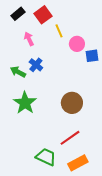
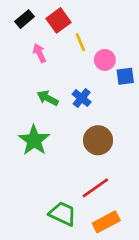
blue cross: (36, 65) -> (82, 98), moved
green arrow: (18, 72) -> (48, 98), moved

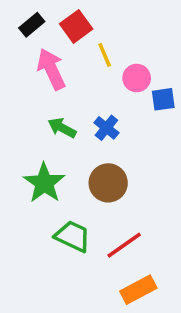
pink arrow: (39, 53) -> (51, 69), size x1.6
brown circle: (98, 140) -> (108, 183), moved
green trapezoid: (63, 214) -> (73, 236), moved

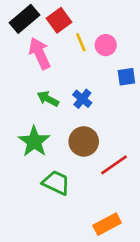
black rectangle: (32, 25) -> (24, 19), size x1.5
pink circle: (137, 78) -> (106, 45), moved
red line: (124, 245) -> (114, 165), moved

